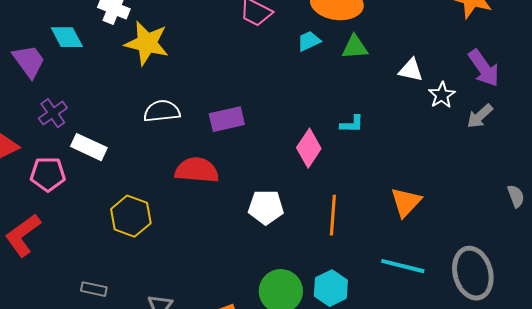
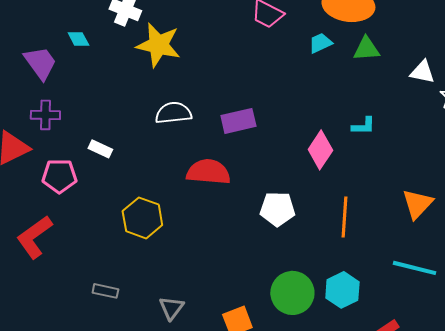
cyan diamond: (67, 37) -> (78, 39), size x0.7
purple cross: (53, 113) -> (45, 115), moved, turned 36
white rectangle: (89, 147) -> (100, 149), size x0.7

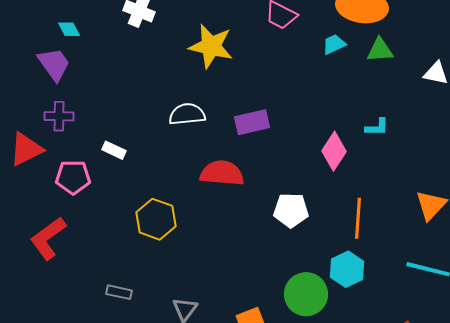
cyan diamond: (78, 39) -> (69, 29), moved
yellow star: (158, 45) -> (211, 46), moved
cyan hexagon: (342, 290) -> (347, 269), moved

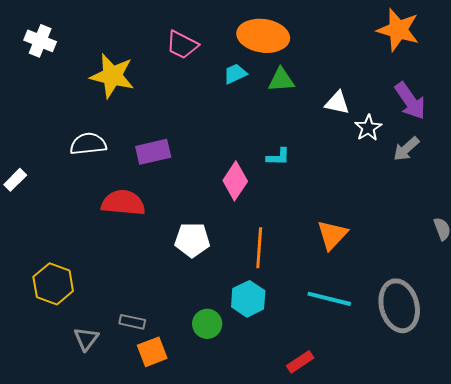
white rectangle: (114, 150) -> (15, 180), turned -70
yellow hexagon: (156, 219) -> (53, 284), moved
gray rectangle: (119, 292) -> (132, 322), moved
green circle: (306, 294) -> (207, 324), size x0.7

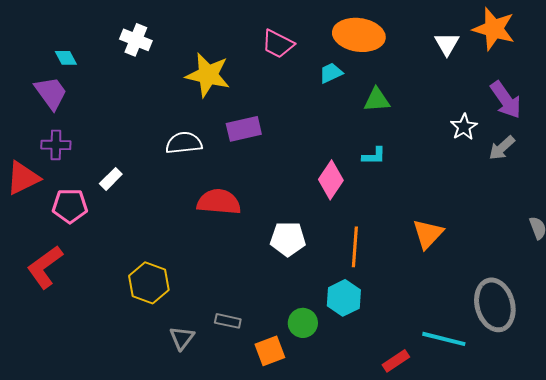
green triangle: (281, 80) -> (377, 100), moved
white triangle: (337, 103) -> (447, 44), moved, turned 48
purple rectangle: (153, 152) -> (244, 129), moved
cyan line: (329, 299) -> (444, 339), moved
orange square: (152, 352) -> (270, 351), moved

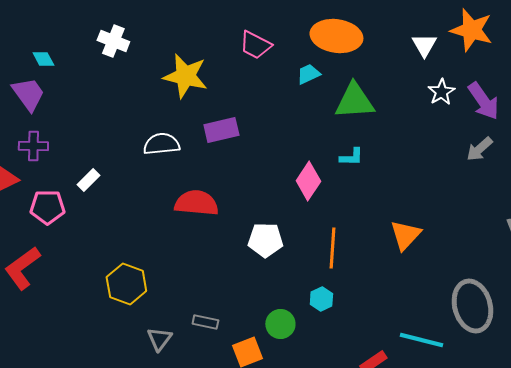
green triangle: (377, 100) -> (354, 101), size x1.5
white star: (464, 127) -> (441, 92), moved
cyan hexagon: (344, 298) -> (321, 299), size x0.7

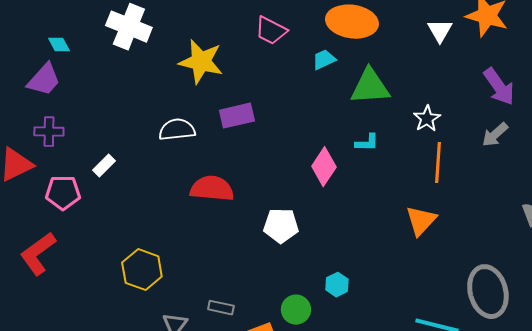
white cross: (113, 41) -> (129, 27), size x1.4
white star: (441, 92) -> (427, 119), moved
purple trapezoid: (28, 94) -> (44, 80), turned 78
orange line: (332, 248) -> (438, 163), moved

